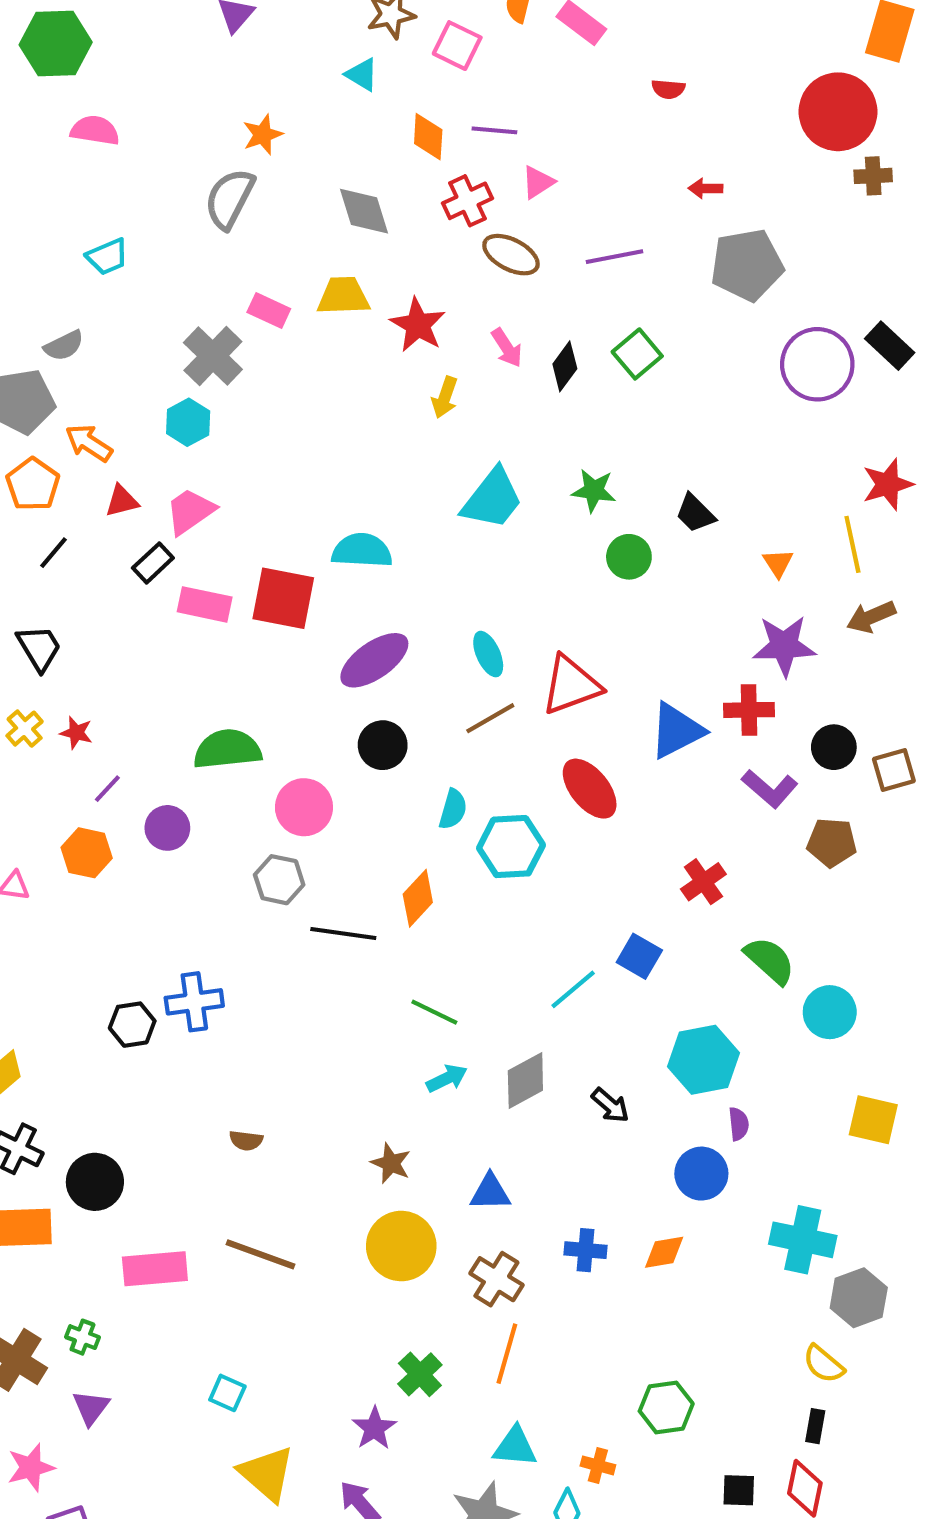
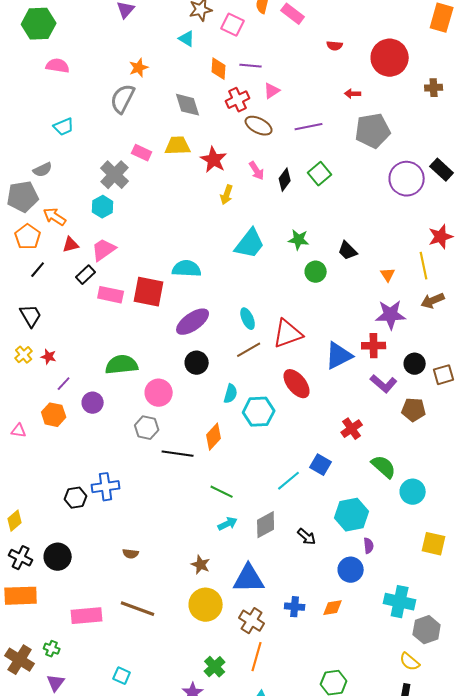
red circle: (838, 112) -> (390, 58), moved
black circle: (95, 1182) -> (58, 557), moved
blue triangle: (490, 1192) -> (249, 579), size x1.6

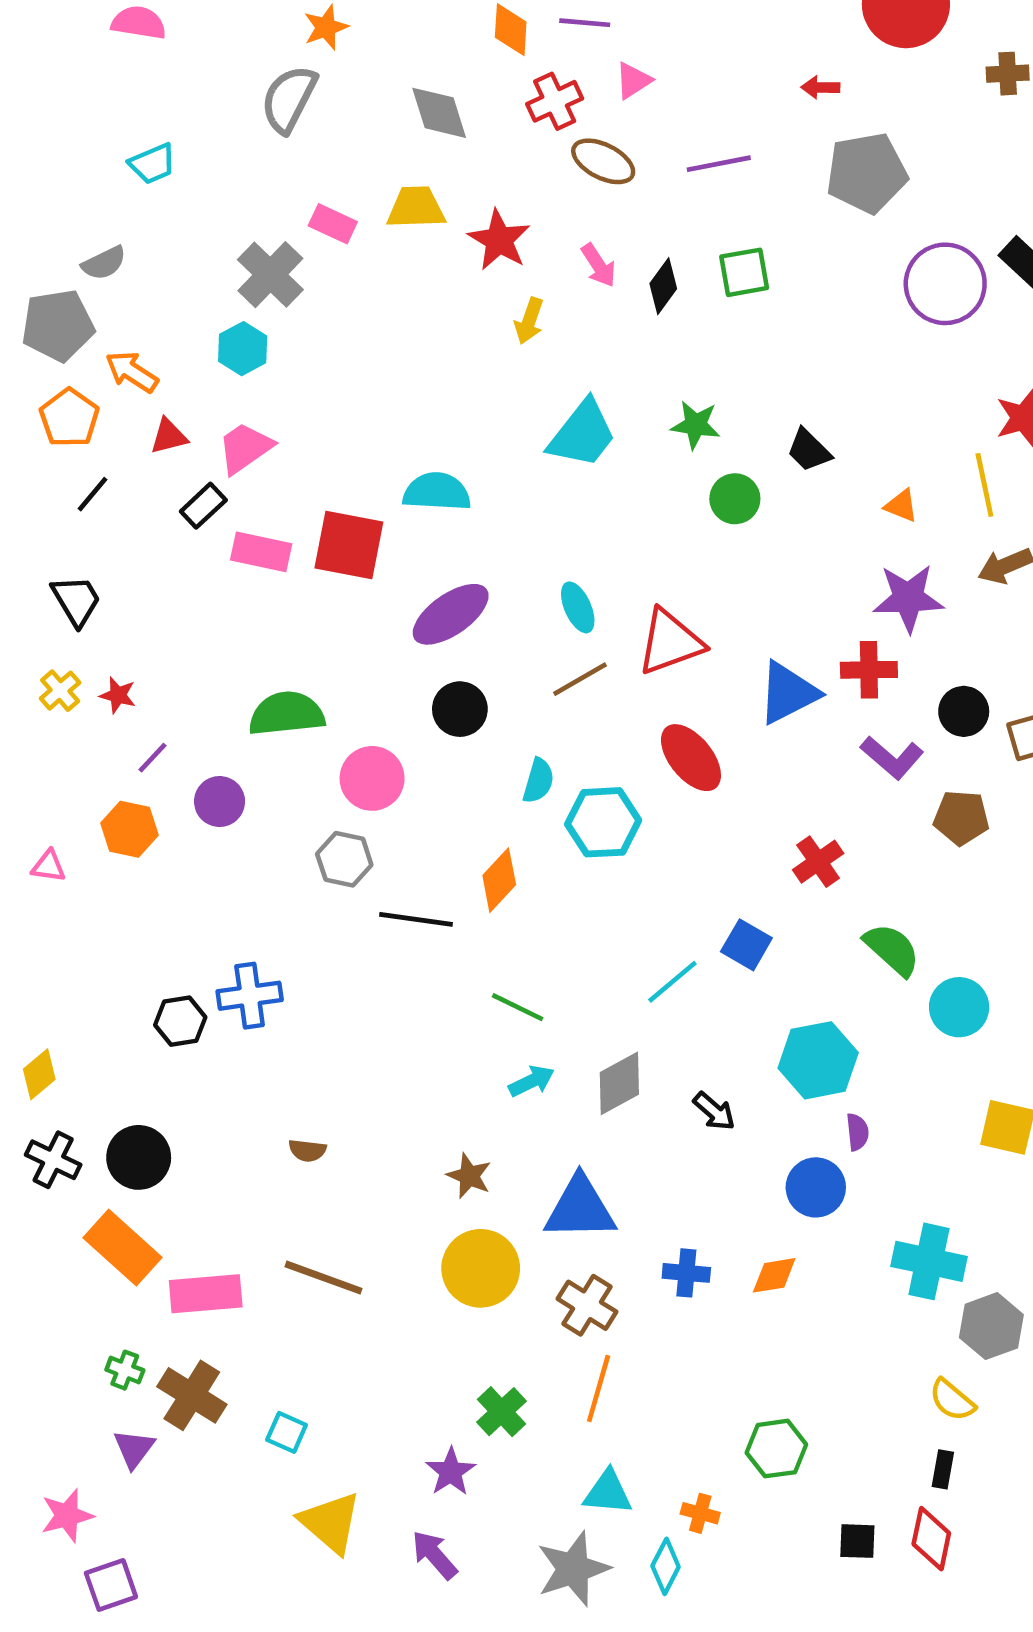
green square: (320, 174) -> (744, 272), turned 30
orange triangle: (388, 275) -> (901, 506), turned -35
orange rectangle: (21, 596) -> (122, 1248), moved, turned 44
brown cross: (20, 660) -> (192, 1395), moved

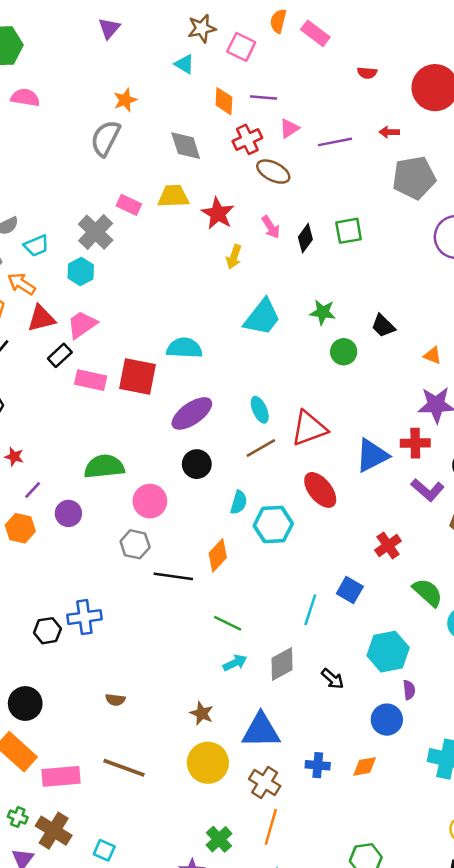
cyan trapezoid: (153, 164) -> (36, 246), moved
purple line: (719, 164) -> (335, 142), moved
red triangle: (169, 436) -> (41, 318), size x1.4
cyan line: (672, 982) -> (310, 610), turned -32

